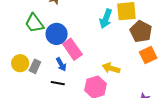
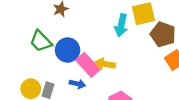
blue arrow: (61, 64) -> (77, 84), turned -40
yellow arrow: (111, 68) -> (105, 64), moved

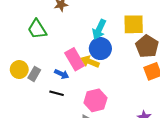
cyan arrow: (121, 25) -> (99, 29), moved
blue circle: (68, 50) -> (100, 49), moved

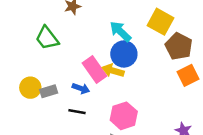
yellow square: (134, 24) -> (161, 22), turned 35
cyan arrow: (99, 29) -> (120, 32), turned 114
gray rectangle: (34, 74) -> (49, 91), turned 48

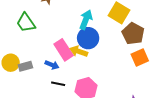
cyan arrow: (120, 32) -> (86, 20), turned 66
black line: (77, 112) -> (58, 84), moved

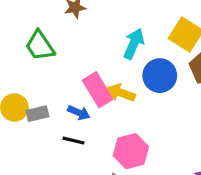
blue circle: (88, 38) -> (160, 76), moved
black line: (58, 84) -> (74, 141), moved

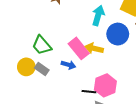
green trapezoid: (40, 46) -> (42, 45), moved
gray rectangle: (37, 114) -> (42, 69), turned 56
black line: (74, 141) -> (89, 92), moved

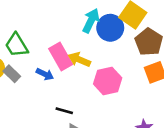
blue circle: (118, 34) -> (110, 28), moved
pink hexagon: (105, 85) -> (108, 81), moved

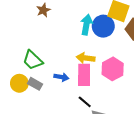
pink rectangle: (61, 56) -> (84, 75), moved, turned 45
black line: (64, 111) -> (85, 102), turned 40

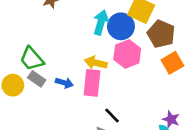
pink hexagon: (113, 69) -> (127, 54), moved
gray rectangle: (35, 84) -> (37, 79), moved
black line: (85, 102) -> (112, 115), moved

